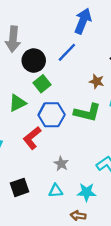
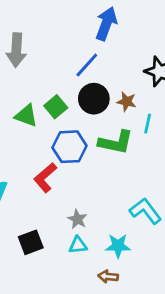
black circle: (34, 61) -> (94, 99), moved
green triangle: (17, 103) -> (26, 116), moved, turned 48
gray star: (61, 164) -> (77, 219), moved

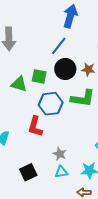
green square: (56, 107) -> (39, 76), turned -35
red L-shape: (45, 178) -> (35, 126), turned -30

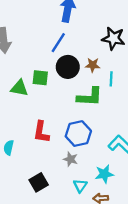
blue hexagon: (51, 104) -> (78, 134), moved
cyan triangle: (61, 172) -> (80, 186), moved, turned -40

